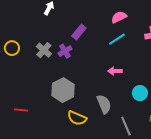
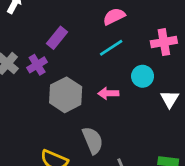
gray hexagon: (63, 90) -> (66, 95), moved
cyan circle: (140, 93) -> (143, 76), moved

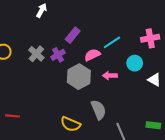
pink semicircle: (114, 16) -> (92, 55), moved
white triangle: (170, 99) -> (154, 80), turned -32

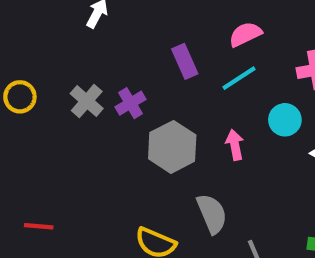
purple rectangle: (73, 35) -> (185, 61), moved, turned -63
pink semicircle: (92, 55) -> (245, 34), moved
pink arrow: (110, 76) -> (235, 145), turned 80

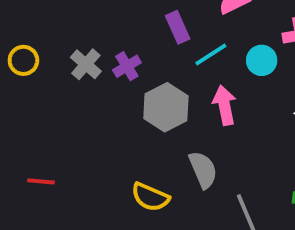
cyan line: (239, 78) -> (211, 55), moved
cyan circle: (285, 120) -> (262, 60), moved
pink arrow: (235, 145) -> (225, 105), size x1.4

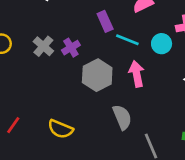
cyan line: (211, 55) -> (127, 40), turned 55
red line: (41, 181) -> (13, 125), turned -60
yellow semicircle: (150, 197) -> (60, 129), moved

